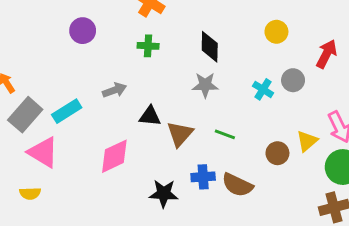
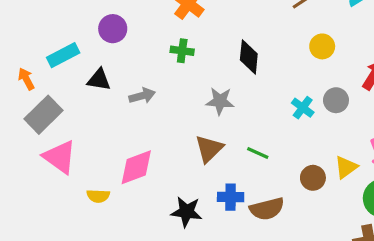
gray star: (205, 85) -> (220, 101), moved
cyan rectangle: (67, 111) -> (63, 55), moved
black triangle: (150, 116) -> (99, 80), moved
brown semicircle: (237, 185) -> (267, 209), turned -44
yellow semicircle: (30, 193) -> (98, 196), moved

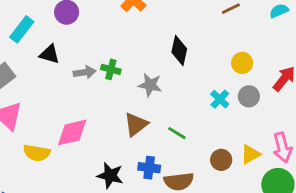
yellow circle: (322, 46) -> (242, 63), moved
green cross: (182, 51) -> (111, 69), moved
cyan rectangle: (63, 55) -> (22, 29), turned -32
yellow semicircle: (98, 196) -> (37, 153), size x1.4

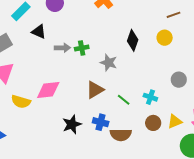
yellow circle: (242, 63) -> (165, 38), moved
green cross: (111, 69) -> (82, 48), turned -32
cyan cross: (220, 99) -> (150, 97), moved, turned -32
black star: (110, 176) -> (72, 124), turned 30

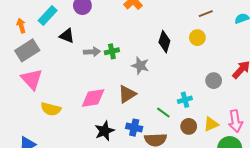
pink diamond: (48, 90) -> (93, 98), moved
cyan cross: (150, 97) -> (185, 100), turned -32
green line: (124, 100) -> (163, 113), moved

